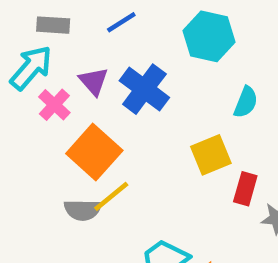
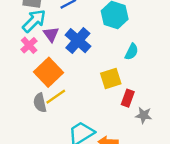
cyan arrow: (31, 68) -> (34, 21), moved
gray semicircle: (83, 210) -> (40, 103), turned 72

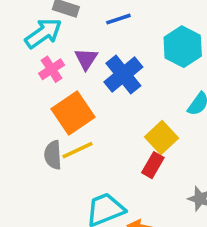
cyan arrow: (34, 21) -> (43, 33), moved
yellow square: (111, 79) -> (161, 137), turned -35
red rectangle: (128, 98) -> (153, 165), moved

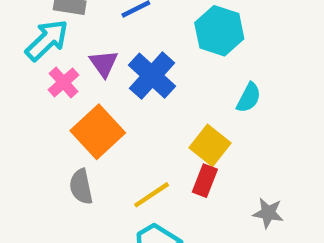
yellow line: (77, 150) -> (152, 195), moved

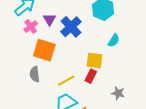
orange square: (98, 132) -> (44, 50), turned -35
yellow square: (210, 145) -> (94, 60), turned -36

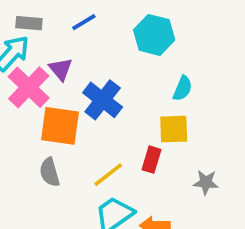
pink cross: (31, 27) -> (29, 87), size x1.6
blue cross: (71, 27) -> (103, 100), moved
yellow square: (94, 60) -> (174, 129), moved

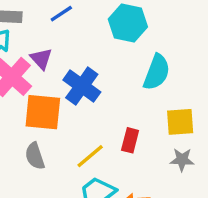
cyan semicircle: (183, 88) -> (157, 72), size x1.5
yellow square: (174, 129) -> (180, 122), moved

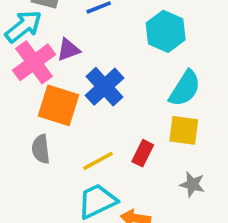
purple triangle: (41, 59) -> (68, 50), turned 40
yellow square: (180, 122) -> (184, 130), moved

